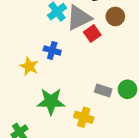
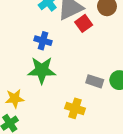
yellow star: (29, 66) -> (15, 99), moved, turned -30
green star: (51, 101) -> (42, 70), moved

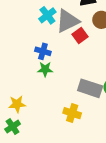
green star: (42, 70) -> (45, 69), moved, size x0.6
gray rectangle: (95, 81) -> (90, 88), size x1.5

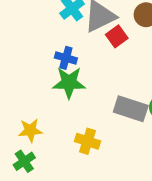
green star: (45, 69) -> (69, 83), size x1.5
yellow cross: (72, 113) -> (87, 141), moved

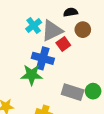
blue cross: (66, 58) -> (43, 58), moved, size x1.5

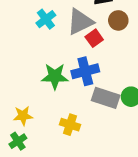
cyan cross: (34, 26) -> (46, 19), moved
blue cross: (43, 58) -> (85, 71), moved, turned -30

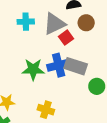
cyan cross: (46, 19) -> (26, 22), turned 35
gray rectangle: (106, 98) -> (76, 66), moved

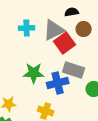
red square: (66, 38) -> (65, 43), size x1.5
blue cross: (59, 65) -> (58, 83), moved

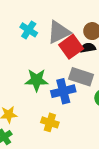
black semicircle: (72, 12) -> (88, 48), moved
cyan cross: (27, 28) -> (29, 30), turned 35

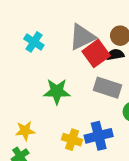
cyan cross: (29, 30) -> (34, 42), moved
blue cross: (63, 91) -> (99, 136), moved

